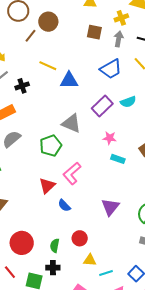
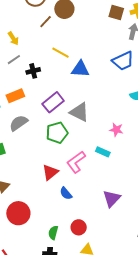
brown square: (94, 32) -> (116, 12), moved
purple rectangle: (102, 106) -> (53, 102), moved
cyan rectangle: (118, 159) -> (103, 152), moved
red circle: (22, 243) -> (18, 213), moved

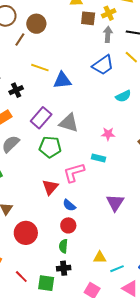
green pentagon: (57, 133) -> (50, 147), turned 30
pink L-shape: (76, 162) -> (74, 173), turned 30
red circle: (79, 227) -> (68, 225), moved

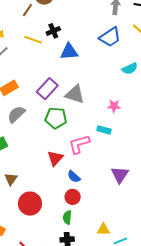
yellow line: (40, 68) -> (33, 40), moved
black cross: (16, 90) -> (53, 31), moved

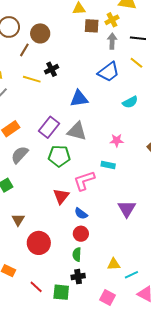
blue triangle: (69, 52) -> (79, 99), moved

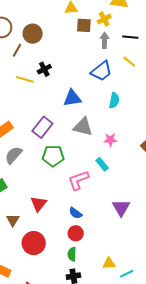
cyan semicircle: (130, 102) -> (114, 101), moved, turned -49
gray triangle: (77, 131) -> (83, 127), moved
cyan rectangle: (108, 165) -> (102, 164), turned 40
red triangle: (61, 196) -> (39, 204), moved

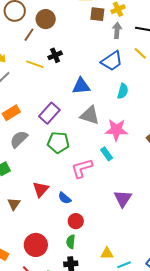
pink star: (110, 140) -> (116, 130), size x1.6
blue semicircle: (75, 213) -> (65, 198), moved
red circle: (34, 243) -> (36, 245), moved

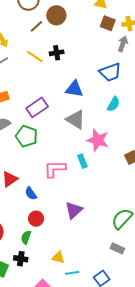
green pentagon: (58, 142) -> (27, 136), moved
purple triangle: (123, 199) -> (74, 210), moved

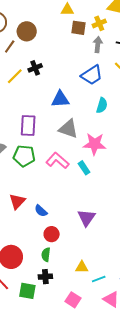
yellow line: (35, 57) -> (15, 76), turned -66
purple rectangle: (37, 107) -> (28, 125), turned -40
pink L-shape: (55, 169) -> (58, 161), moved, turned 55

